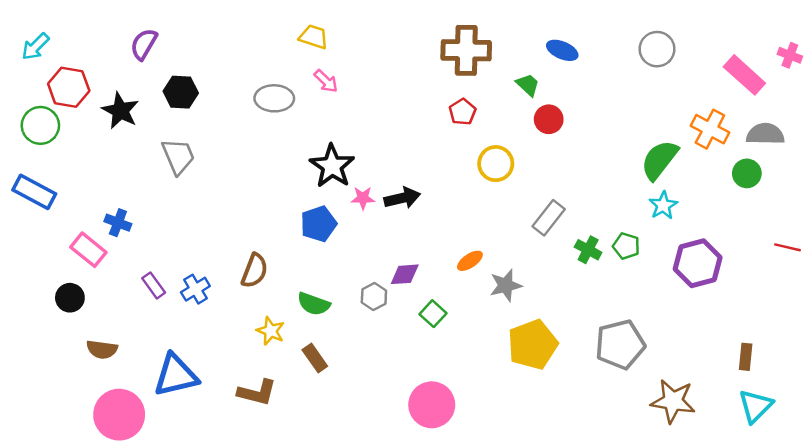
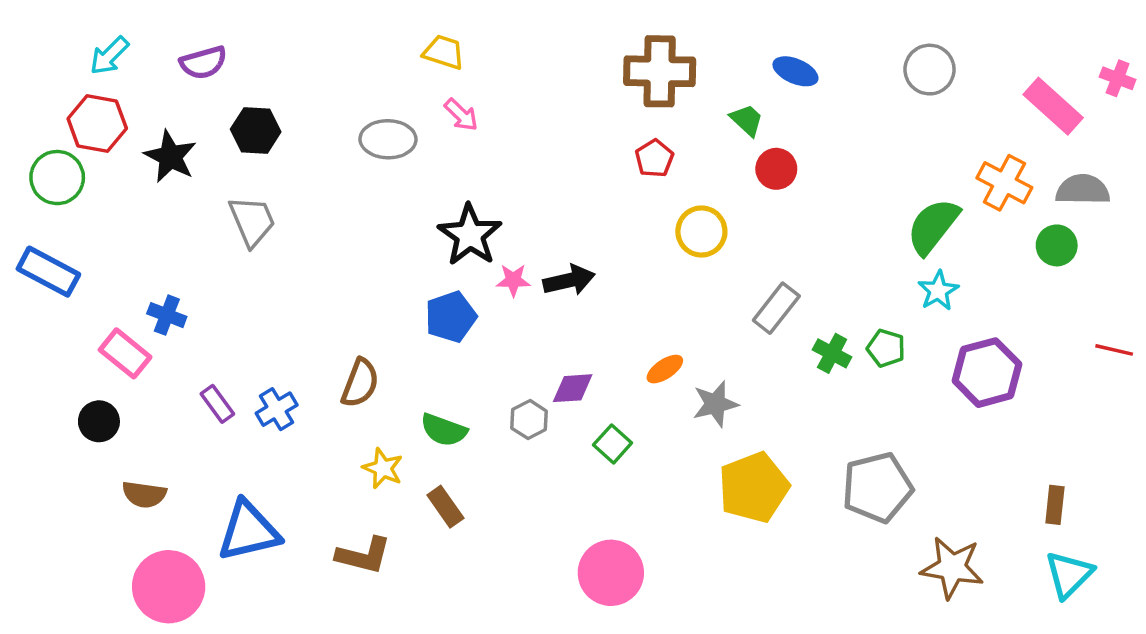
purple semicircle: (144, 44) -> (203, 63), turned -136
cyan arrow: (35, 47) -> (109, 56), moved

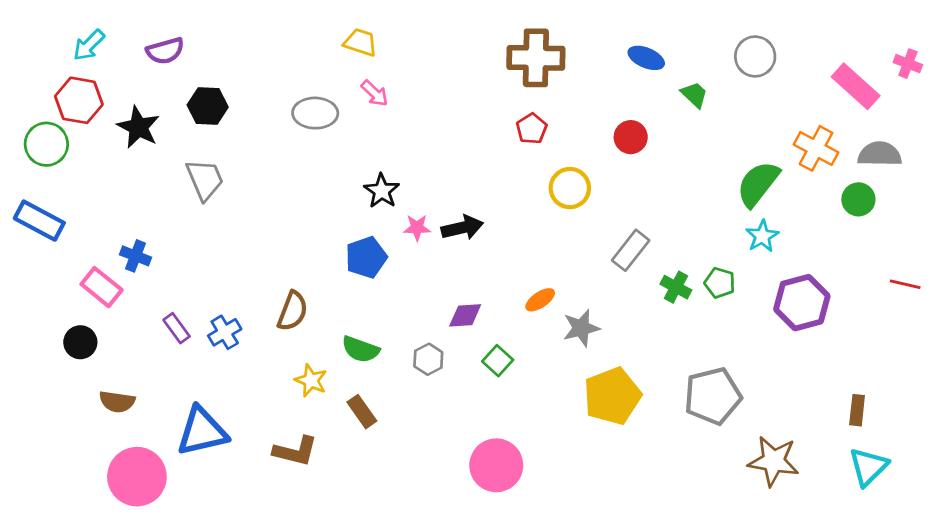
green trapezoid: (747, 120) -> (694, 95), moved
black star: (470, 235) -> (382, 191), size x0.7
gray hexagon: (529, 420) -> (428, 359), moved

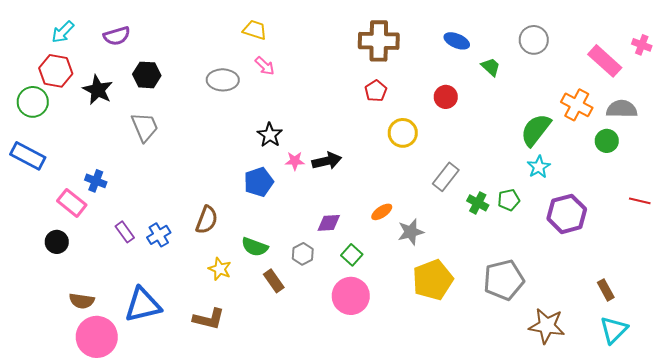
green pentagon: (720, 283) -> (509, 200), turned -30
brown semicircle: (117, 402) -> (82, 301), moved
brown rectangle: (857, 410) -> (606, 290), turned -35
brown rectangle: (362, 412) -> (274, 281), moved
pink circle: (496, 465) -> (351, 296), moved

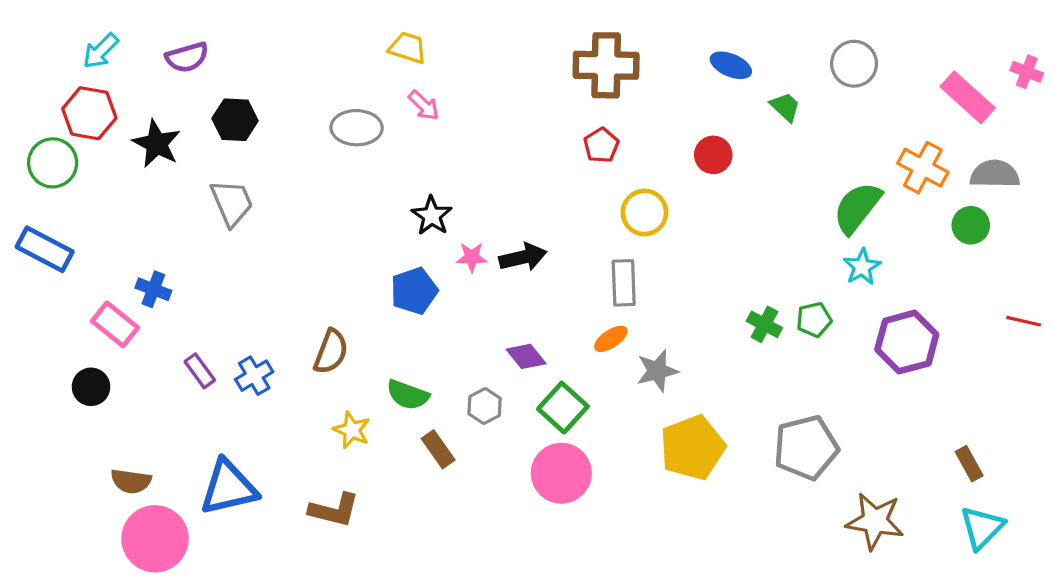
gray rectangle: (446, 177) -> (624, 283), moved, turned -40
purple diamond: (329, 223) -> (526, 356), turned 55
green square: (352, 255) -> (563, 408), size x1.4

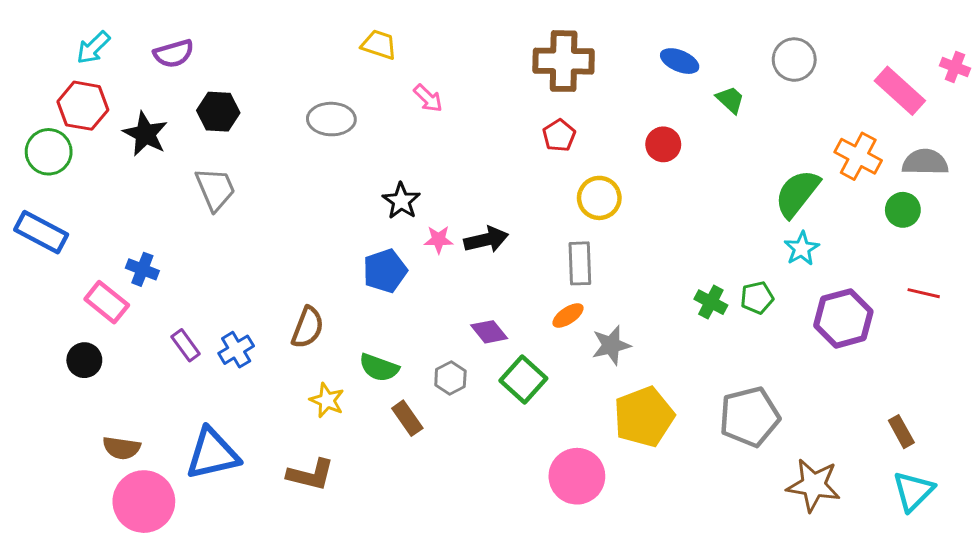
pink arrow: (424, 105) -> (428, 98), moved
red line: (1024, 321) -> (924, 293), moved
pink circle: (561, 473) -> (577, 476), moved

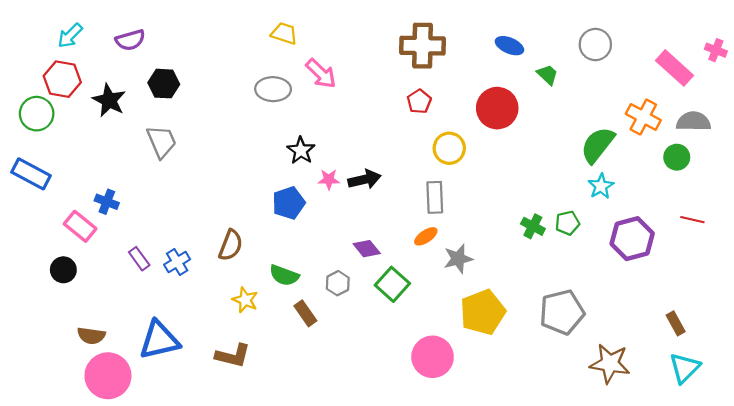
pink arrow: (428, 98) -> (321, 74), size x1.4
gray ellipse: (331, 119) -> (273, 89), moved
red circle: (663, 144) -> (497, 108), size x1.6

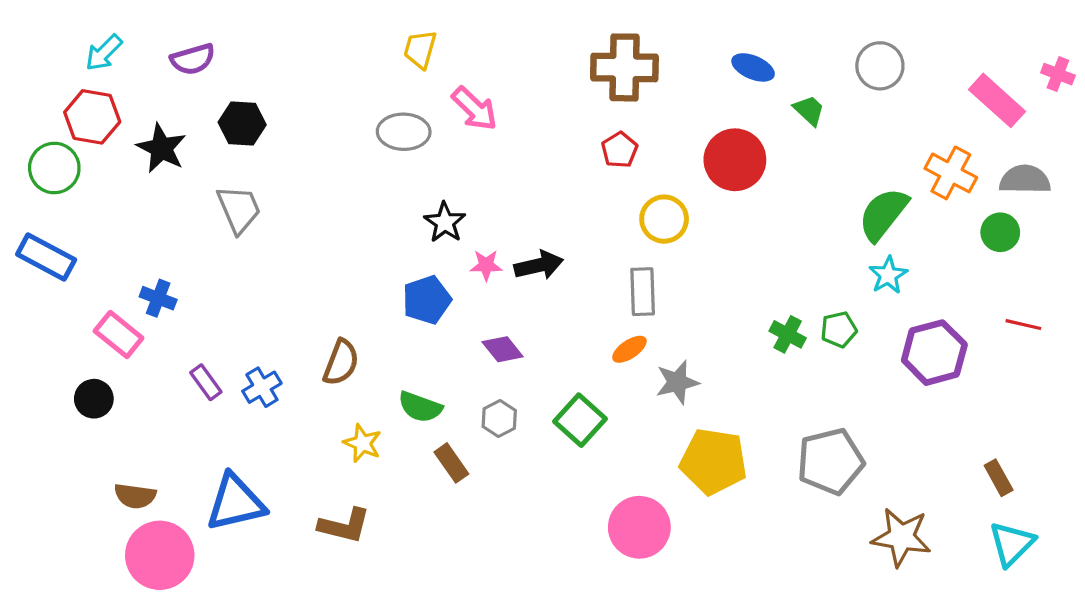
yellow trapezoid: (284, 33) -> (420, 49), turned -92
purple diamond: (367, 249) -> (503, 349), moved
yellow pentagon: (483, 312) -> (713, 461), turned 30

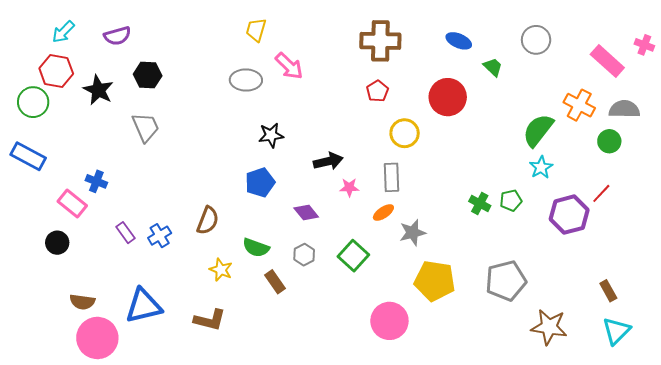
black star: (445, 222) -> (271, 135), turned 30
pink star: (486, 265) -> (349, 187), moved
red line: (1023, 325) -> (601, 193), moved, turned -60

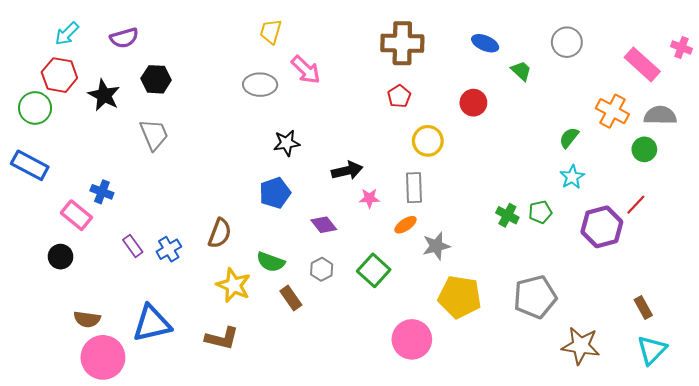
red circle: (448, 97) -> (473, 103), size x0.7
green semicircle: (538, 130) -> (569, 138), size x0.6
yellow star: (221, 270) -> (234, 285), size x1.4

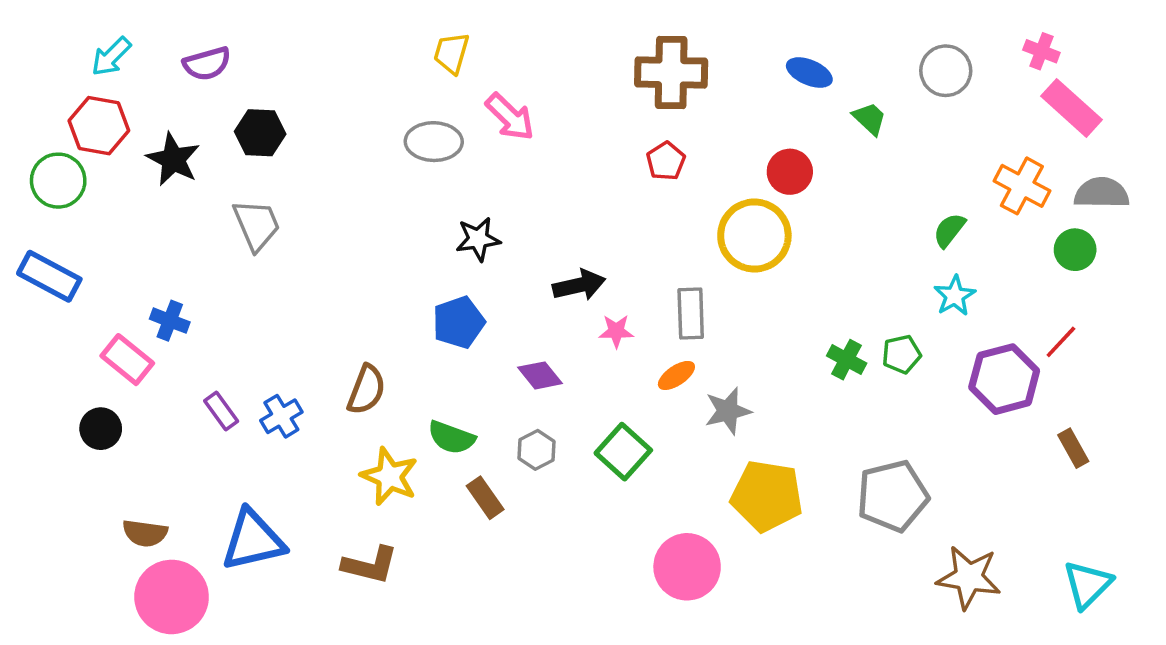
pink cross: (681, 47) -> (1041, 51), moved
yellow circle: (428, 141) -> (754, 236), moved, size x1.4
brown rectangle: (643, 308) -> (1073, 448), moved

